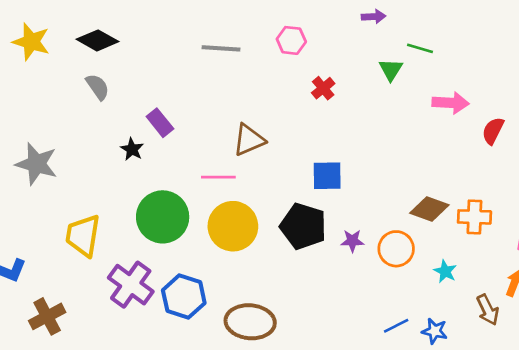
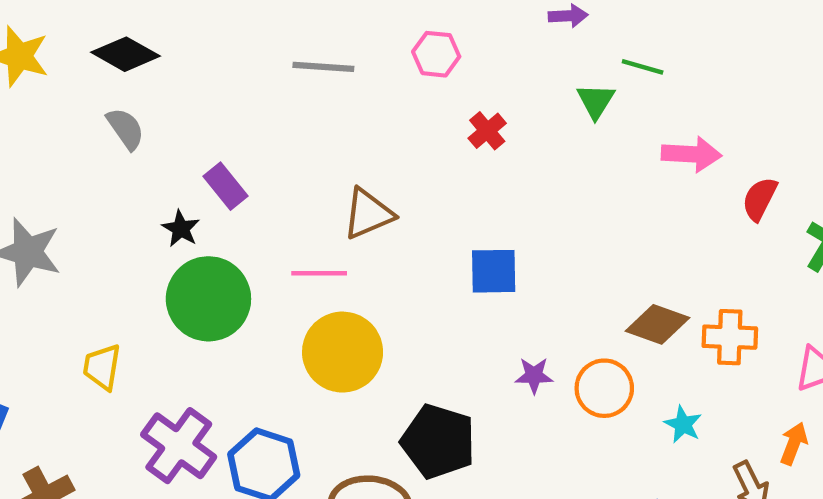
green circle: (163, 217) -> (208, 299), moved
black pentagon: (303, 226) -> (438, 441), moved
yellow trapezoid: (83, 236) -> (102, 367), size x0.7

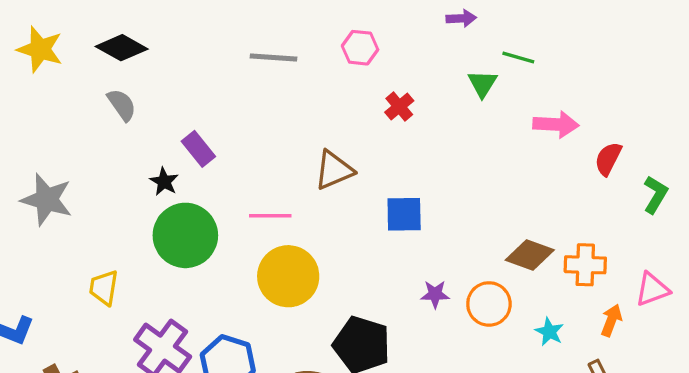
brown triangle: (368, 214) -> (334, 170), moved
orange arrow: (794, 444) -> (611, 320), moved

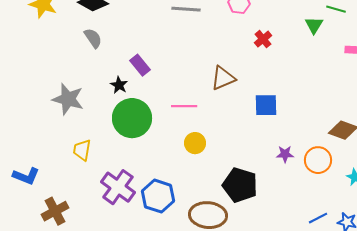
gray star: (47, 200) -> (68, 99), moved
yellow circle: (288, 276) -> (195, 143), size x0.6

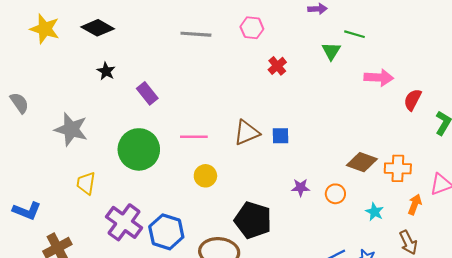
gray semicircle: (93, 38) -> (19, 103), moved
brown triangle: (223, 78) -> (247, 132), moved
black star: (119, 85) -> (106, 71), moved
blue square: (266, 105) -> (280, 136), size x0.7
orange circle: (318, 160) -> (335, 194), size x0.7

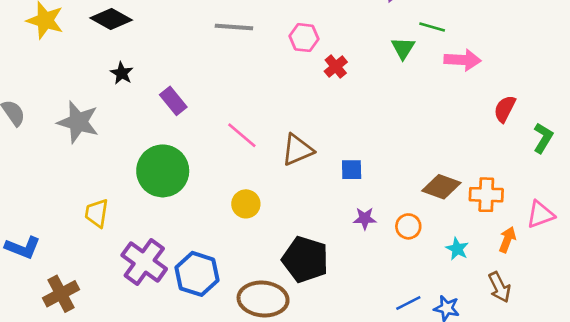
pink hexagon: (252, 28) -> (304, 38), moved
pink arrow: (379, 78) -> (462, 60), moved
gray star: (71, 129) -> (78, 122), moved
blue square: (280, 136) -> (352, 170), moved
pink line: (194, 137) -> (242, 135), moved, turned 40

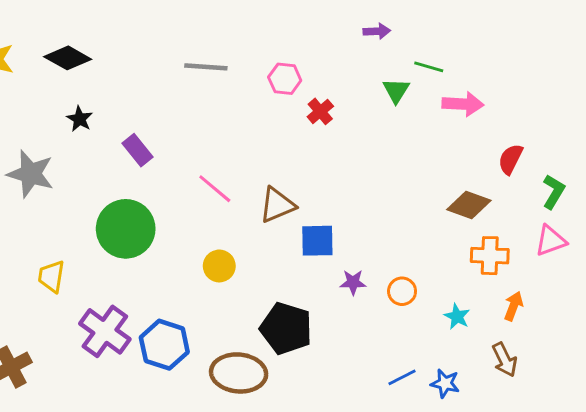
blue square: (352, 170) -> (317, 241), moved, size x1.4
brown diamond: (441, 187) -> (469, 205), moved
pink triangle: (540, 214) -> (551, 241), moved

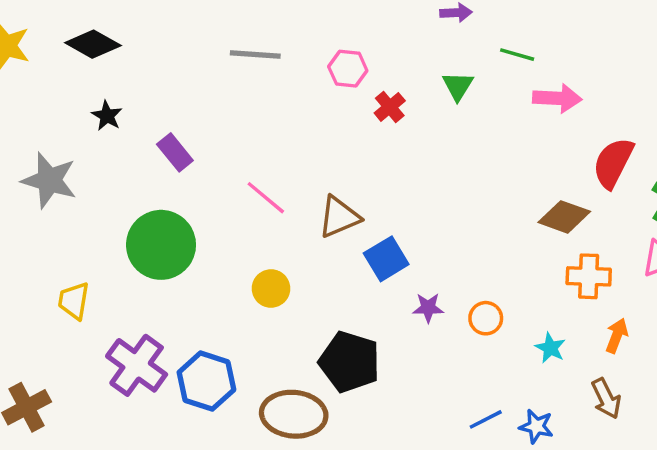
green triangle: (396, 91) -> (458, 86), moved
red semicircle: (511, 159) -> (613, 163), size x1.4
blue square: (317, 241) -> (386, 259), turned -30

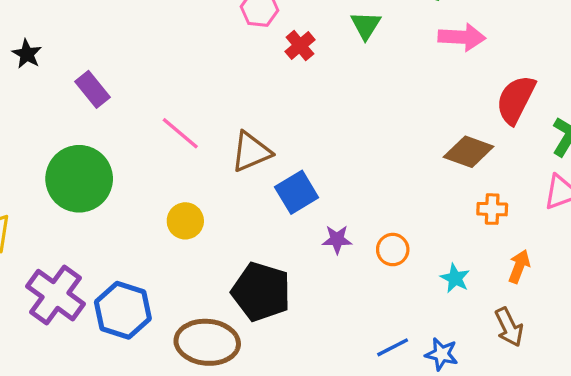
orange cross: (589, 276) -> (492, 209), size x0.7

